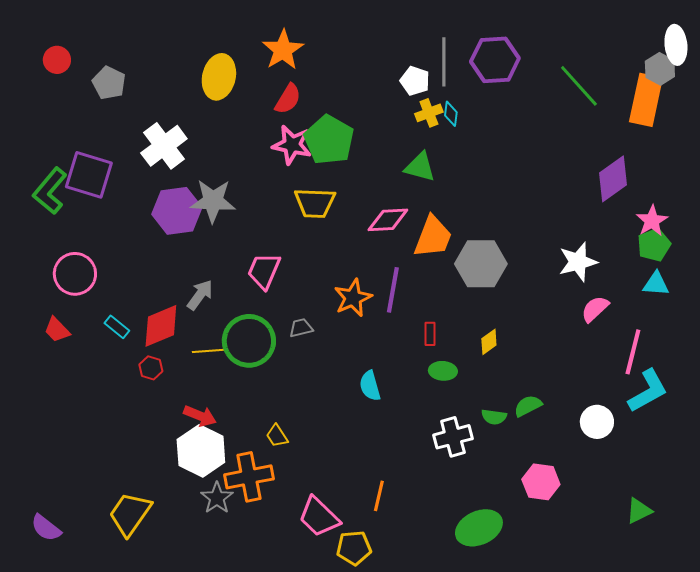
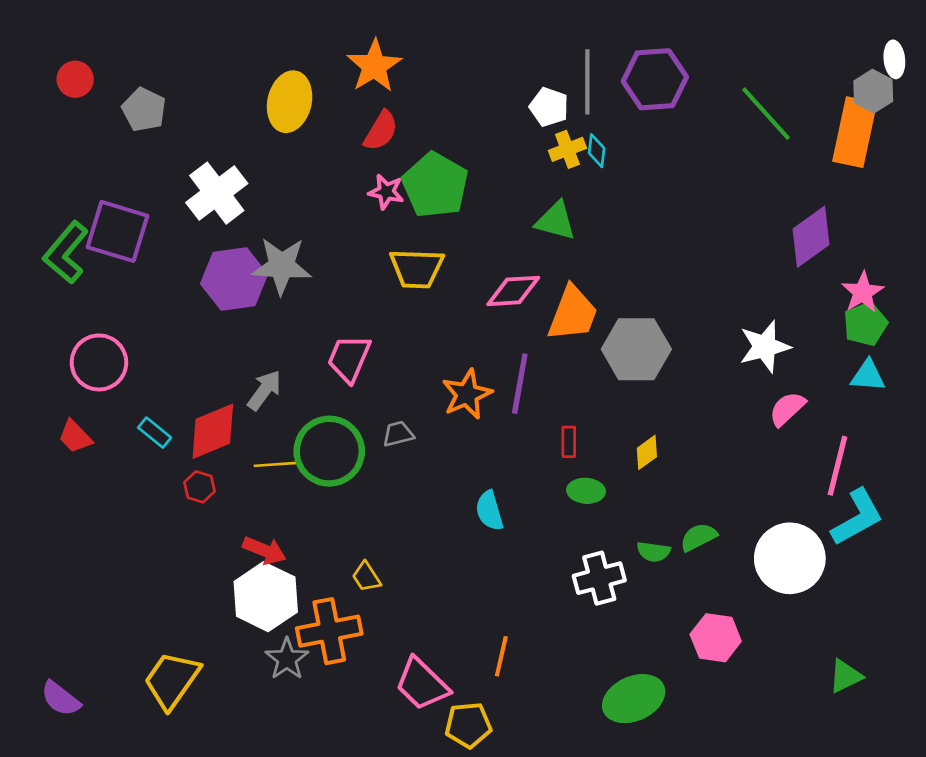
white ellipse: (676, 45) -> (894, 59), size x0.7
pink star: (292, 145) -> (386, 192), size x0.7
white circle: (597, 422) -> (790, 558), size x1.6

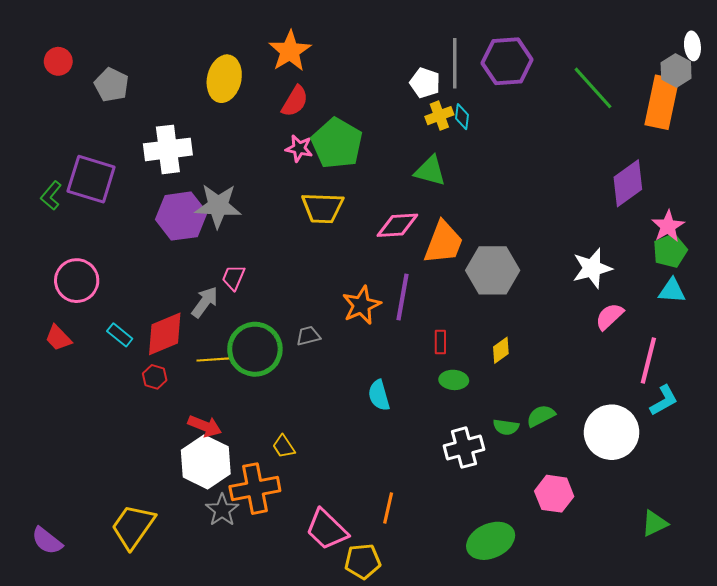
white cross: (217, 193) -> (168, 149), turned 30
green L-shape: (66, 253) -> (51, 196), size x0.6
pink trapezoid: (349, 358) -> (233, 277), moved, size x0.7
cyan L-shape: (857, 517) -> (664, 400), size x0.7

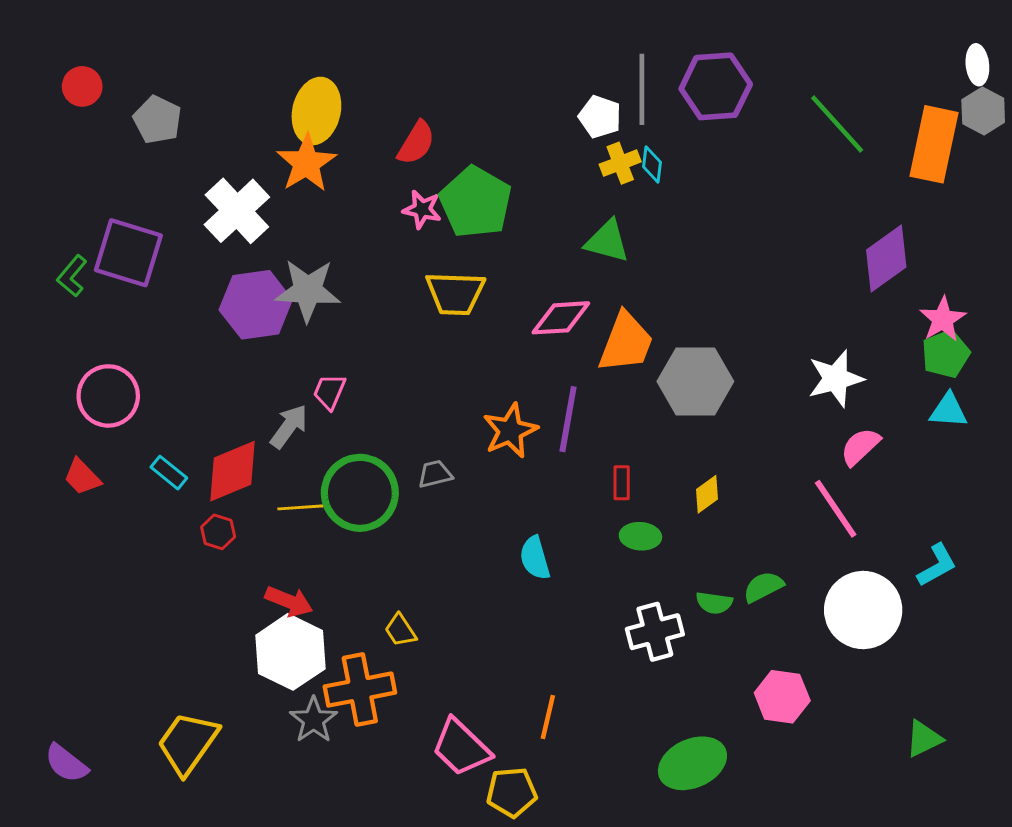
orange star: (290, 51) -> (306, 163), moved
gray hexagon: (676, 71) -> (983, 111), moved
white cross: (168, 149) -> (237, 211), turned -36
pink line: (648, 360) -> (836, 509), moved, turned -48

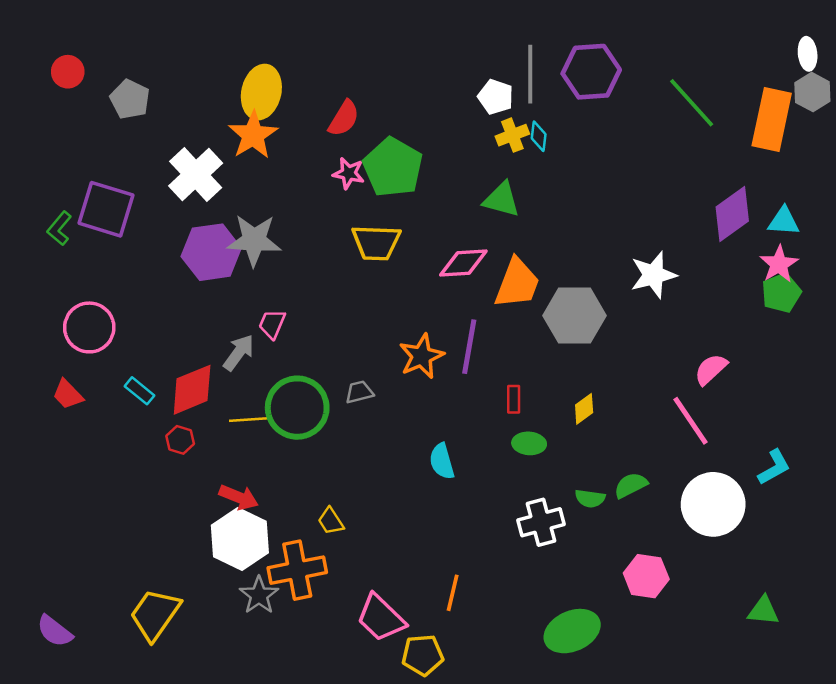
white star: (836, 379) -> (653, 275), moved
cyan triangle: (948, 410) -> (784, 221), moved
green triangle: (924, 739) -> (763, 611), turned 32

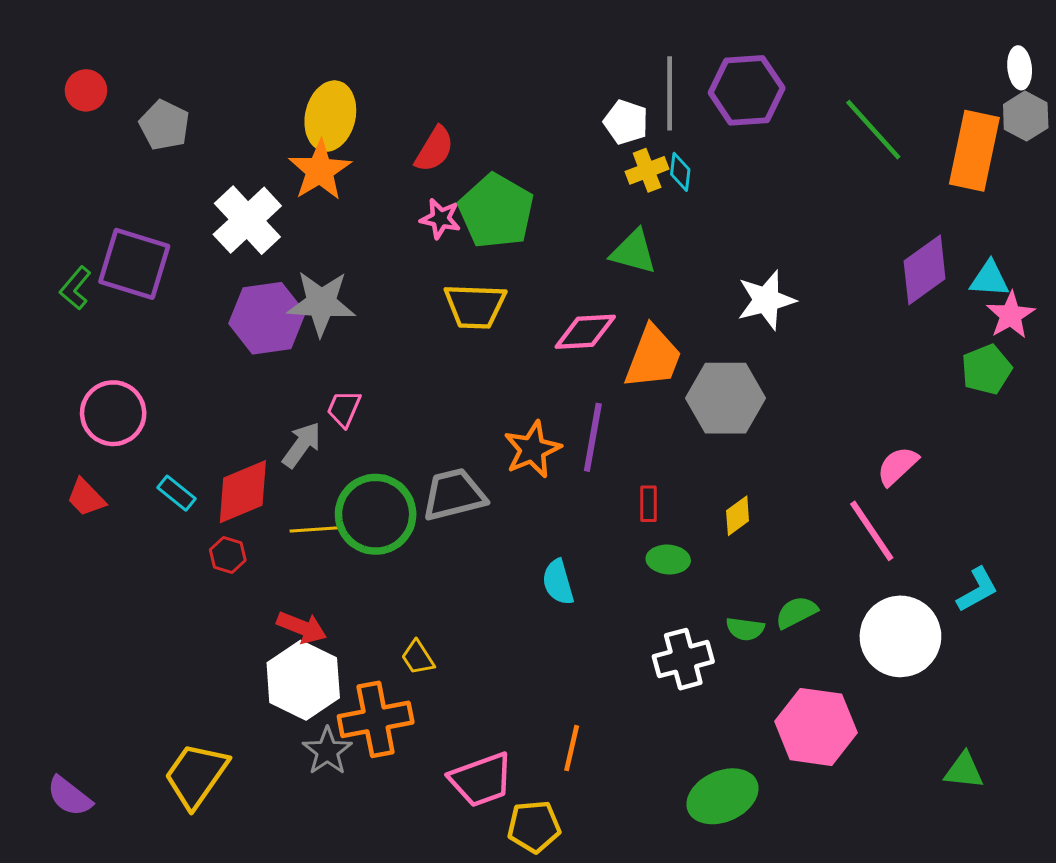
pink star: (779, 264) -> (1011, 315), moved
white star: (653, 275) -> (766, 300), moved
gray trapezoid: (359, 392) -> (454, 495), size x1.8
pink hexagon: (646, 576) -> (816, 727), size x1.4
pink trapezoid: (381, 618) -> (481, 780), turned -64

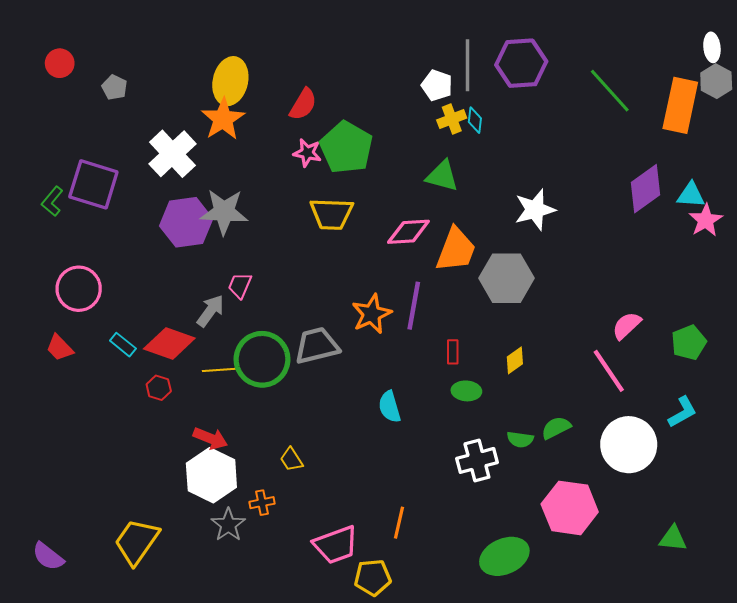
gray pentagon: (164, 125) -> (114, 87), size x0.7
green pentagon: (986, 369) -> (689, 342), moved
red diamond: (243, 492) -> (169, 344), turned 42
orange cross: (376, 719) -> (262, 503), size x0.5

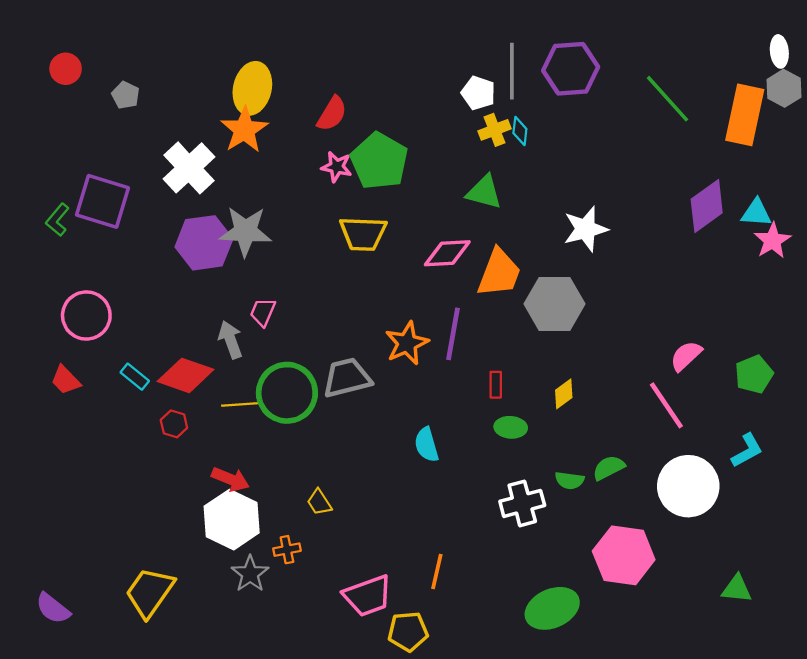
gray arrow: (210, 311) -> (230, 340), turned -56

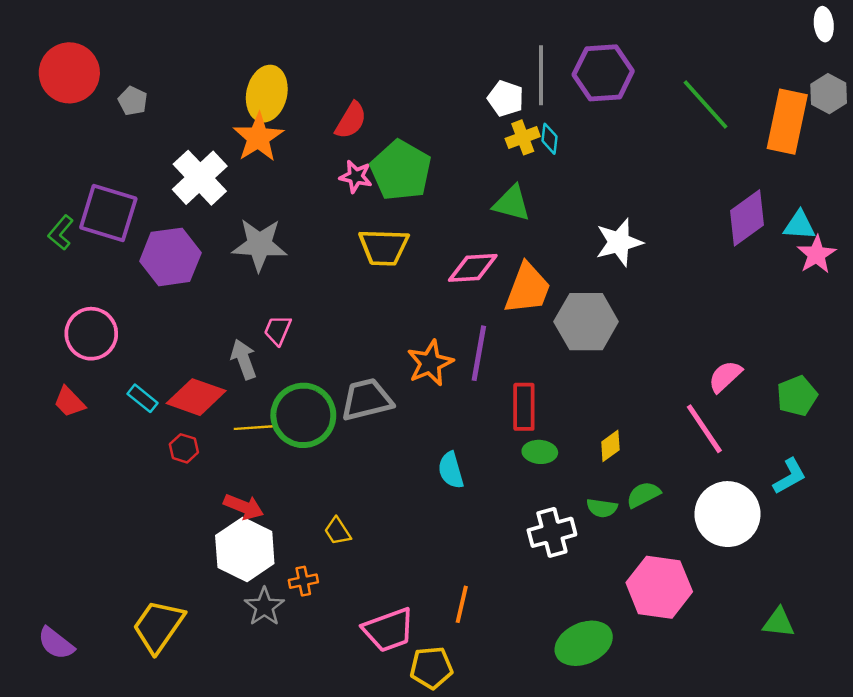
white ellipse: (779, 51) -> (824, 24), moved
red circle: (66, 69) -> (69, 73), size x1.8
purple hexagon: (204, 243) -> (170, 257), moved
red rectangle: (496, 385) -> (524, 407), size x1.6
yellow diamond: (564, 394) -> (610, 446), moved

